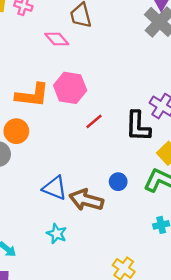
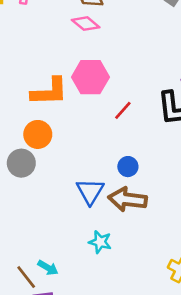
pink diamond: (57, 39) -> (86, 24), moved
blue circle: (118, 182) -> (128, 167), moved
blue triangle: (55, 188) -> (90, 191), turned 48

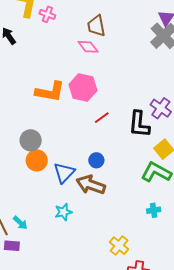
orange circle: (38, 134) -> (37, 160), moved
gray circle: (21, 163) -> (31, 140), moved
cyan star: (100, 242) -> (63, 212), turned 30

